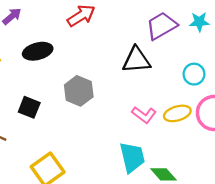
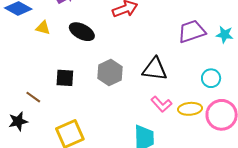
black ellipse: (38, 51) -> (82, 32), turned 30
black triangle: (136, 60) -> (155, 69), moved
black square: (29, 107) -> (65, 78), turned -30

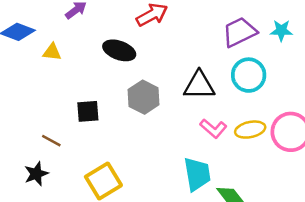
black ellipse: (82, 32) -> (119, 50), moved
cyan circle: (211, 78) -> (249, 75), moved, size x1.4

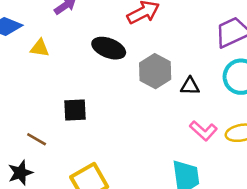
black triangle: (199, 85) -> (190, 86), size x0.6
gray hexagon: (144, 97) -> (155, 71), moved

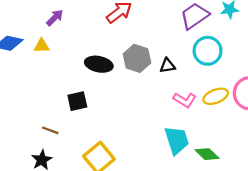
yellow triangle: (40, 48) -> (42, 46), moved
black ellipse: (109, 48) -> (99, 64), moved

